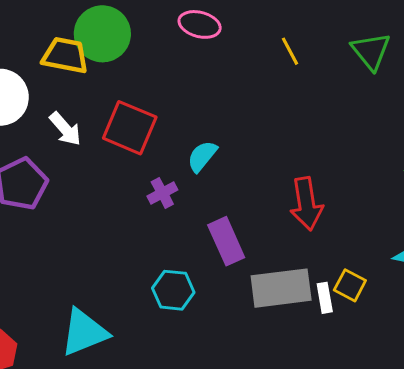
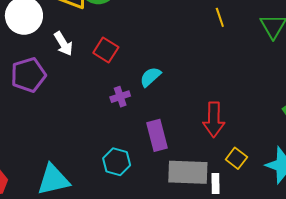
red square: (130, 128) -> (106, 50), size x0.7
yellow square: (350, 285) -> (236, 158), moved

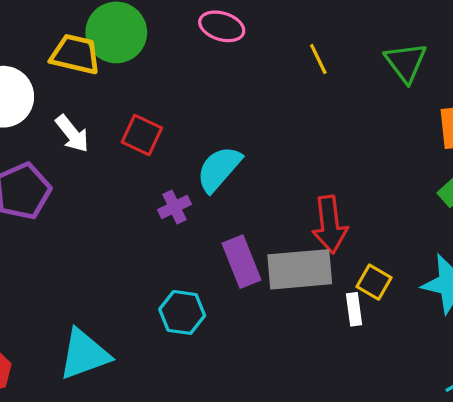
cyan semicircle: (150, 77) -> (219, 169), size x1.4
gray rectangle: (188, 172) -> (300, 269), moved
white rectangle: (216, 183) -> (354, 309), moved

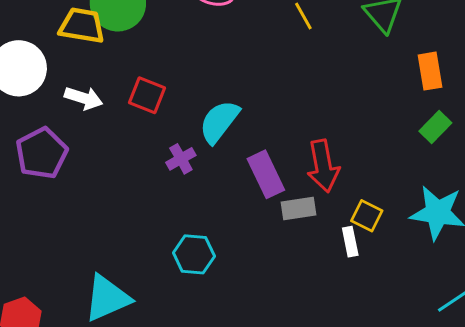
white arrow: (72, 134) -> (84, 98), turned -30
purple rectangle: (242, 262) -> (266, 174), moved
gray rectangle: (300, 269) -> (298, 208), size x0.6

